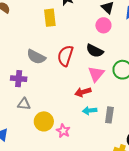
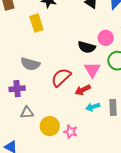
pink circle: (103, 25) -> (106, 38), moved
red semicircle: (65, 56) -> (61, 77), moved, turned 40

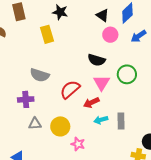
pink circle: (106, 38) -> (110, 35), moved
yellow circle: (50, 126) -> (60, 126), moved

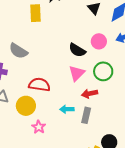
pink circle: (110, 35) -> (99, 41), moved
red semicircle: (70, 89) -> (39, 85), moved, turned 35
red arrow: (91, 103) -> (90, 94), moved

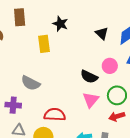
red arrow: (90, 94) -> (117, 116), moved

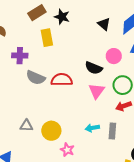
brown rectangle: (20, 17) -> (37, 13), moved, turned 66
purple cross: (13, 105) -> (20, 56), moved
red semicircle: (55, 115) -> (62, 80), moved

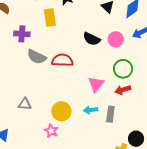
black semicircle: (94, 68) -> (92, 39), moved
pink triangle: (97, 91) -> (96, 84), moved
yellow circle: (51, 131) -> (61, 111), moved
pink star: (67, 150) -> (51, 131), moved

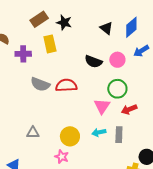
purple cross: (22, 34) -> (23, 54), moved
green circle: (123, 69) -> (117, 89), moved

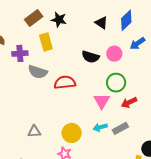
gray semicircle: (40, 84) -> (38, 72), moved
gray rectangle: (119, 135) -> (120, 128), turned 63

